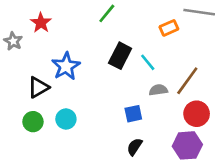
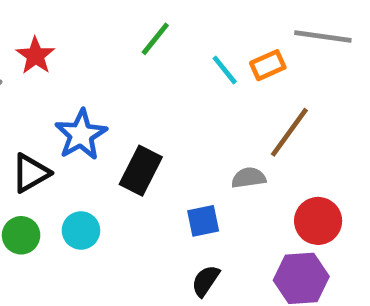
black rectangle: (120, 56) -> (141, 171), moved
cyan line: (148, 62) -> (225, 70), moved
brown line: (187, 81) -> (289, 132), moved

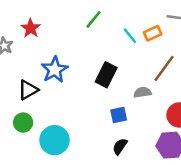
black rectangle: (141, 171) -> (106, 75), moved
cyan circle: (81, 230) -> (55, 140), moved, size x1.5

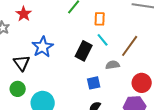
orange rectangle: (153, 33) -> (100, 19), moved, turned -64
cyan line: (130, 36) -> (103, 40), moved
black triangle: (28, 90) -> (22, 63), turned -36

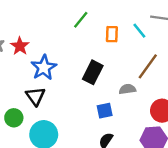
red star: (24, 14) -> (20, 46), moved
cyan line: (103, 40) -> (139, 31), moved
black triangle: (22, 63) -> (35, 96), moved

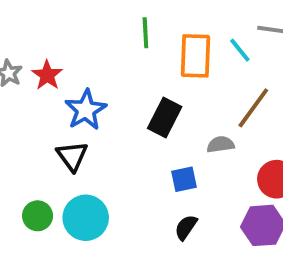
green line: (81, 20) -> (145, 33), turned -42
orange rectangle: (112, 34) -> (196, 56), size x1.6
green circle: (14, 118) -> (38, 216), moved

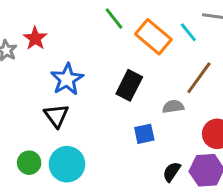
green line: (145, 33) -> (114, 19), turned -35
orange rectangle: (196, 56) -> (153, 37), turned -52
red star: (47, 75) -> (35, 38), moved
black semicircle: (186, 227) -> (172, 172), moved

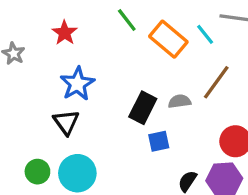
red star: (35, 38) -> (65, 33), moved
black rectangle: (129, 85) -> (143, 108), moved
gray semicircle: (173, 107) -> (180, 101), moved

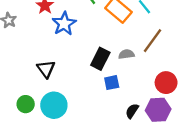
blue star: (77, 84) -> (64, 24), moved

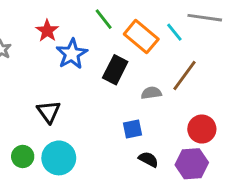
black rectangle: (100, 59) -> (115, 70), moved
black semicircle: (132, 111) -> (148, 159), moved, turned 84

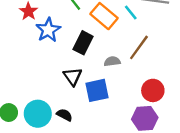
black triangle: (49, 112) -> (73, 76), moved
blue square: (132, 129) -> (97, 90), size x1.5
black semicircle: (148, 159) -> (64, 115), moved

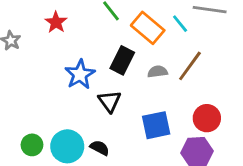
blue star: (48, 30) -> (80, 74), moved
gray semicircle: (112, 61) -> (158, 72), moved
blue square: (97, 90) -> (156, 125), moved

